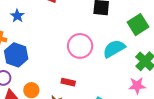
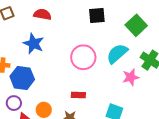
blue star: (17, 16) -> (34, 44), moved, size x1.5
pink star: (137, 86) -> (131, 77), moved

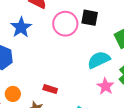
pink circle: (83, 57) -> (65, 24), moved
pink star: (131, 77) -> (105, 86), turned 30

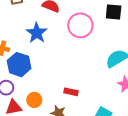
black square: (90, 18) -> (114, 12), moved

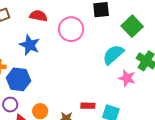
red rectangle: (71, 92) -> (88, 106), moved

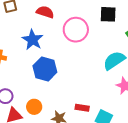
blue hexagon: (18, 79) -> (45, 69), moved

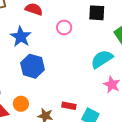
pink circle: (76, 30) -> (64, 28), size x0.6

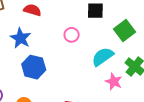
pink circle: (64, 28) -> (72, 35), moved

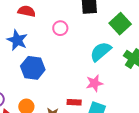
pink circle: (72, 35) -> (60, 28), moved
pink star: (114, 82) -> (95, 83), moved, turned -30

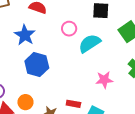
cyan semicircle: (101, 52) -> (90, 43), moved
pink star: (95, 83) -> (104, 80), moved

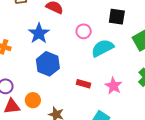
pink star: (104, 80) -> (114, 86), turned 30
red rectangle: (73, 104) -> (84, 84), moved

